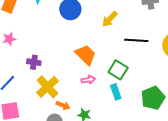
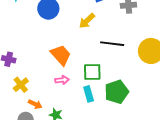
green square: (118, 70) -> (92, 72), turned -36
yellow cross: (48, 87) -> (21, 85), size x0.7
green pentagon: (153, 98) -> (117, 92), moved

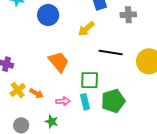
pink arrow: (62, 80) -> (63, 101), moved
orange arrow: (35, 104) -> (36, 93), moved

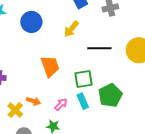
orange trapezoid: (59, 62) -> (50, 66), turned 30
yellow cross: (18, 90) -> (15, 110), moved
pink arrow: (63, 101) -> (61, 104), turned -32

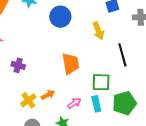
yellow arrow: (71, 29) -> (98, 31), turned -72
black line: (99, 48) -> (122, 55), turned 65
orange arrow: (33, 101) -> (48, 95), turned -56

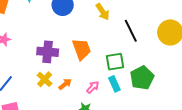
purple cross: (18, 65) -> (48, 52), moved, size x1.5
yellow cross: (28, 100) -> (45, 79), moved

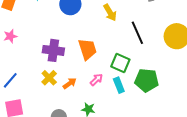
green square: (115, 62) -> (120, 63), turned 30
green pentagon: (142, 78) -> (147, 80), turned 30
pink arrow: (93, 87) -> (96, 80), moved

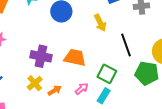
orange trapezoid: (87, 49) -> (75, 58), turned -65
green pentagon: (147, 80) -> (147, 73), moved
cyan rectangle: (119, 85) -> (104, 96), turned 49

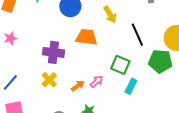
orange trapezoid: (75, 58) -> (86, 37), moved
orange arrow: (55, 90) -> (78, 86), moved
cyan rectangle: (104, 96) -> (131, 86), moved

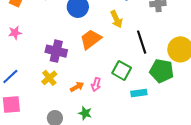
orange trapezoid: (86, 37) -> (91, 39), turned -50
pink arrow: (97, 82) -> (96, 85), turned 144
cyan rectangle: (131, 86) -> (139, 93), moved, turned 49

